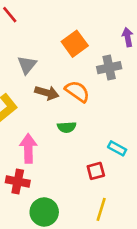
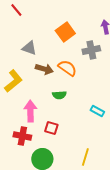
gray triangle: (27, 65) -> (29, 48), turned -49
red square: (96, 171) -> (51, 128), moved, turned 32

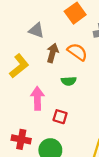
brown arrow: (44, 69) -> (53, 53), turned -90
red cross: (22, 136) -> (21, 139), moved

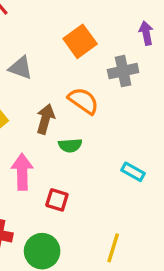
brown arrow: (53, 53) -> (45, 119), moved

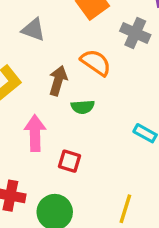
gray cross: (123, 71) -> (135, 33), turned 36

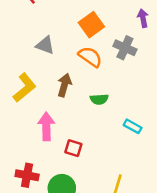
orange semicircle: (96, 63) -> (90, 57), moved
green semicircle: (83, 107) -> (99, 99), moved

